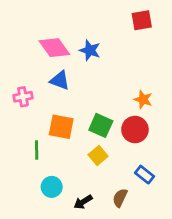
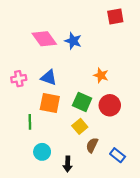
blue triangle: (60, 80) -> (49, 78), moved
orange star: (143, 99) -> (101, 75), moved
blue rectangle: (145, 175) -> (118, 155), moved
brown semicircle: (120, 198) -> (92, 145), moved
black arrow: (83, 202) -> (68, 164), turned -56

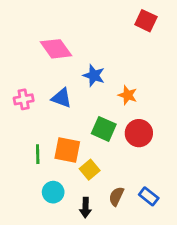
red square: (115, 17) -> (146, 21), turned 35
blue star: (73, 41) -> (94, 75), moved
orange square: (50, 103) -> (67, 150), moved
yellow square: (80, 126) -> (90, 170), moved
brown semicircle: (92, 145) -> (116, 196), moved

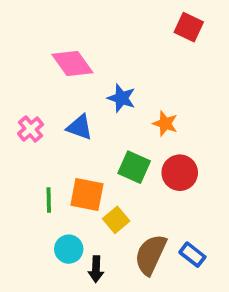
pink cross: (24, 99) -> (31, 129), turned -30
brown semicircle: (116, 196) -> (151, 255), size x1.6
black arrow: (85, 208) -> (96, 269), moved

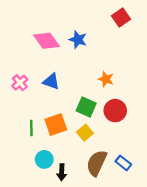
red square: (189, 27) -> (121, 17), turned 30
blue star: (121, 98) -> (78, 40), moved
orange square: (87, 195) -> (56, 125), turned -30
yellow square: (116, 220) -> (85, 133), moved

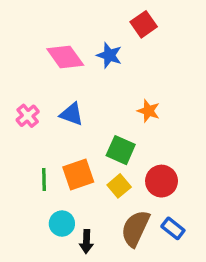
red square: (121, 17) -> (144, 24), moved
red circle: (115, 111) -> (162, 181), moved

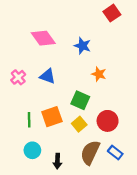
red square: (144, 24) -> (112, 13), moved
blue star: (109, 55) -> (82, 46), moved
cyan circle: (62, 224) -> (32, 150), moved

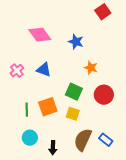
red circle: (108, 121) -> (104, 95), moved
yellow square: (79, 124) -> (73, 114), turned -32

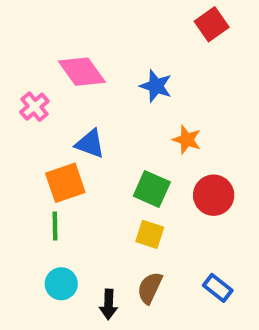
pink cross: (17, 71) -> (34, 107), moved
orange square: (48, 107) -> (65, 183), moved
brown semicircle: (83, 140) -> (150, 288), moved, size x0.7

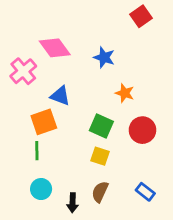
pink cross: (34, 107) -> (23, 71), size x1.4

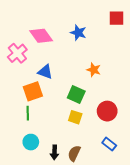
red square: (141, 16) -> (116, 18), moved, turned 35
blue star: (104, 57) -> (78, 33), moved
red circle: (142, 130) -> (107, 111), moved
brown semicircle: (100, 192) -> (74, 153), moved

